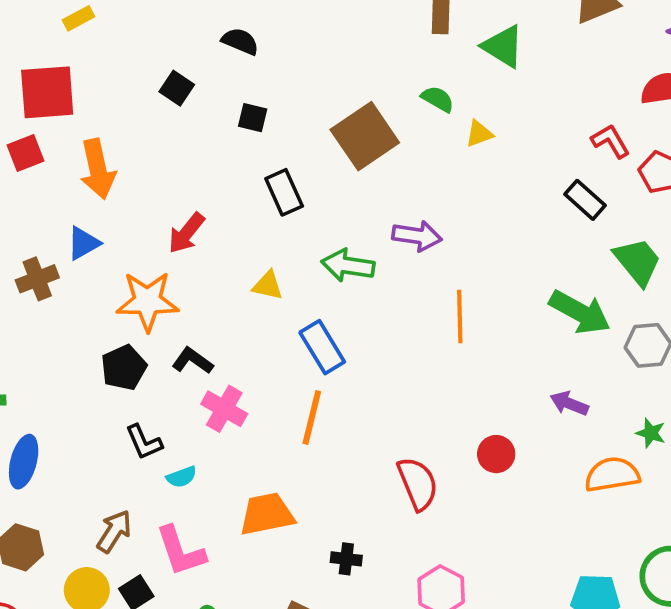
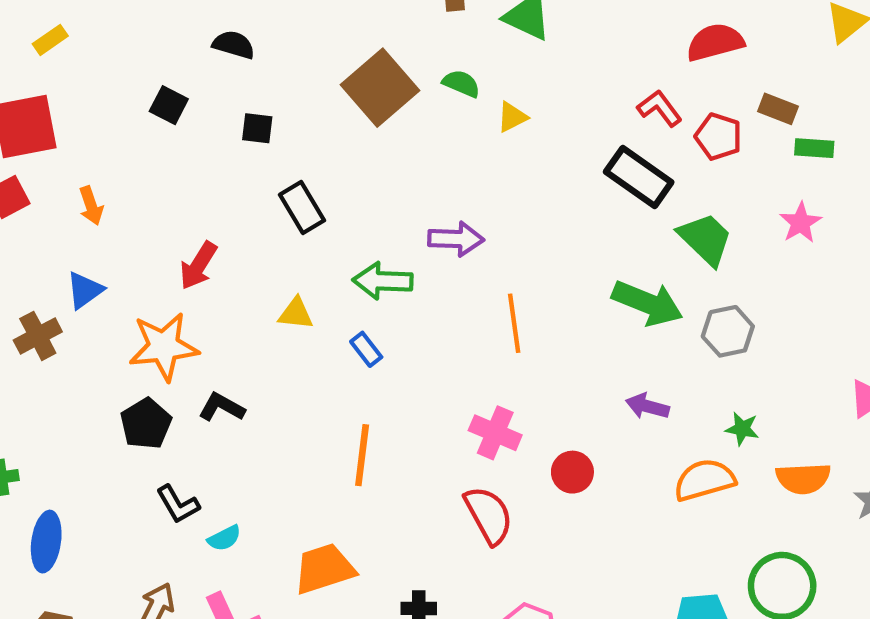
brown square: (365, 136) -> (380, 88), moved
orange arrow: (98, 169) -> (91, 206), size x0.6
black rectangle: (585, 200) -> (639, 177), size x1.4
blue rectangle: (322, 347) -> (366, 349), moved, size x0.6
pink cross: (224, 409) -> (495, 433), moved

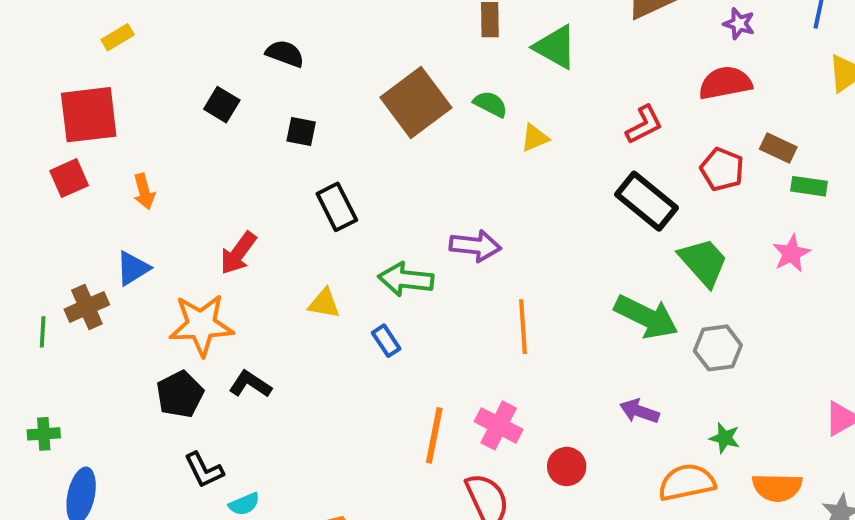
red L-shape: (660, 108) -> (644, 125), moved, turned 96
orange line: (362, 455) -> (434, 435), moved

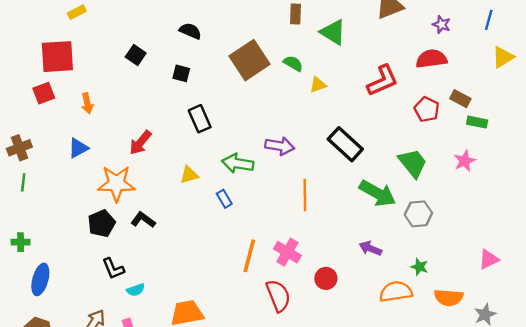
black semicircle: (285, 54) -> (190, 31), moved
red L-shape: (644, 125) -> (383, 81), size x1.4
black rectangle: (647, 201) -> (345, 144), moved
yellow triangle: (324, 303) -> (189, 175), turned -30
brown cross: (87, 307) -> (19, 148), moved

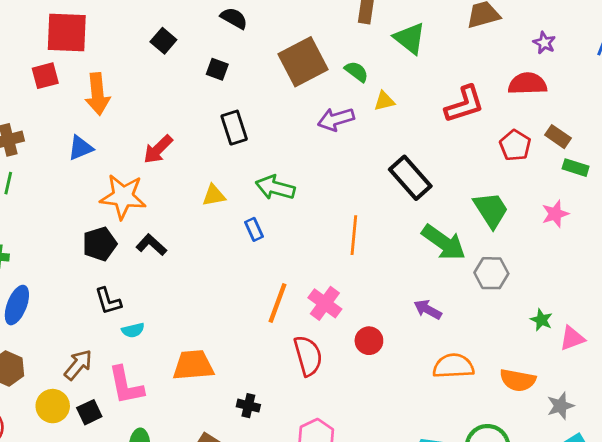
orange arrow: (87, 103) -> (98, 94), size x1.6
purple arrow: (280, 146) -> (336, 119), moved, turned 148
green star: (419, 267) -> (541, 320), moved

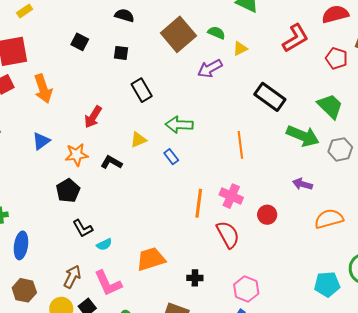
blue triangle: (80, 148) -> (41, 141), moved
orange star: (123, 197) -> (77, 155), size x0.7
black L-shape: (151, 245) -> (111, 162), moved

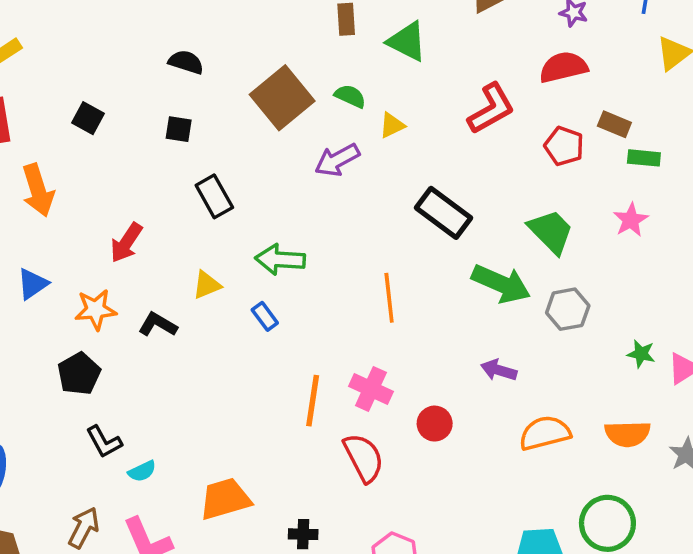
black square: (80, 42) -> (88, 118), moved

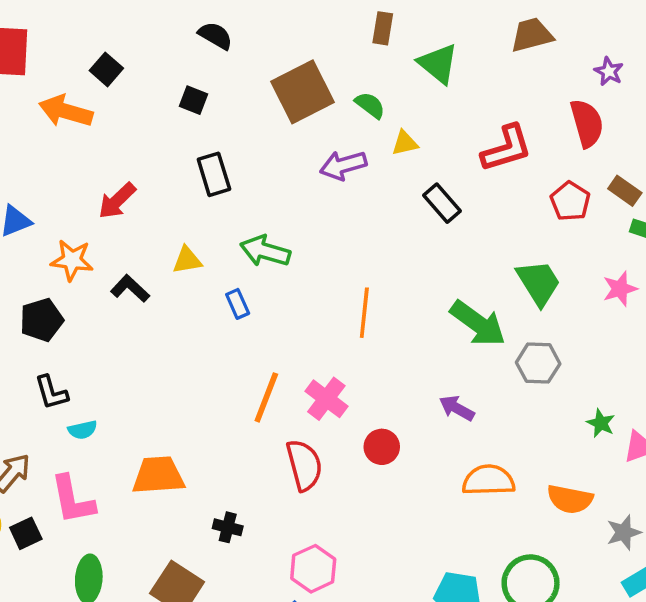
red semicircle: (563, 67) -> (587, 123), turned 75
orange arrow: (38, 190) -> (66, 111), moved, turned 111
black rectangle: (444, 213) -> (442, 203), moved, size x0.7

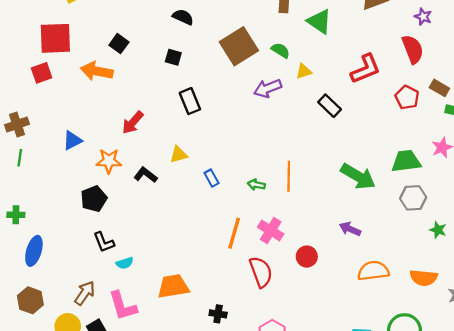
green arrow: (265, 251) -> (256, 185), moved, size x0.6
green trapezoid: (539, 283) -> (406, 161), moved, turned -60
gray hexagon: (538, 363) -> (413, 198), moved

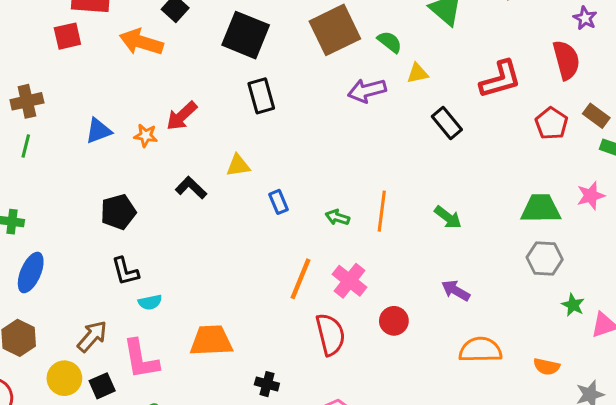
black square: (173, 57) -> (246, 35), size x2.0
orange star: (109, 161) -> (146, 136), moved, size x0.7
green arrow: (358, 176) -> (448, 217), moved, size x0.6
orange semicircle: (424, 278) -> (547, 367), size x0.7

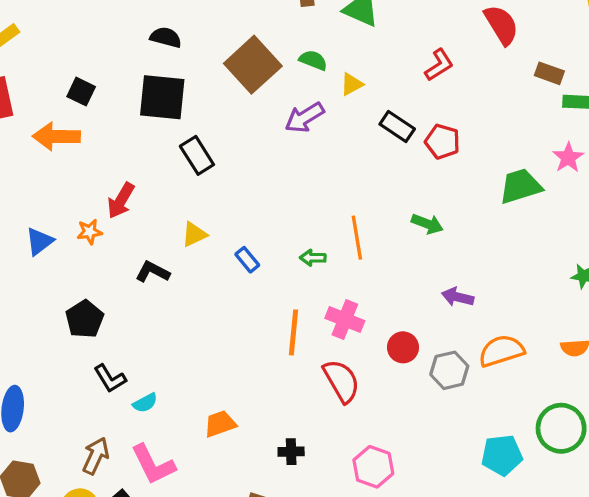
red L-shape: (500, 79) -> (439, 65), size x0.7
red pentagon: (552, 123) -> (442, 142), moved
gray hexagon: (545, 258) -> (449, 370), moved
orange trapezoid: (211, 341) -> (220, 424), size x0.7

